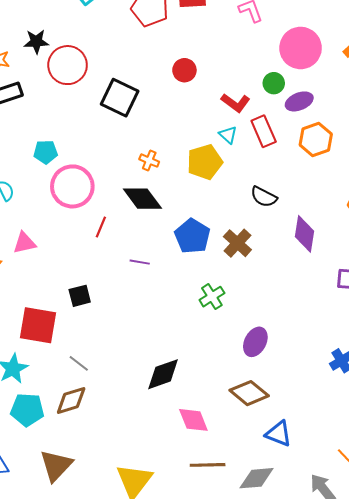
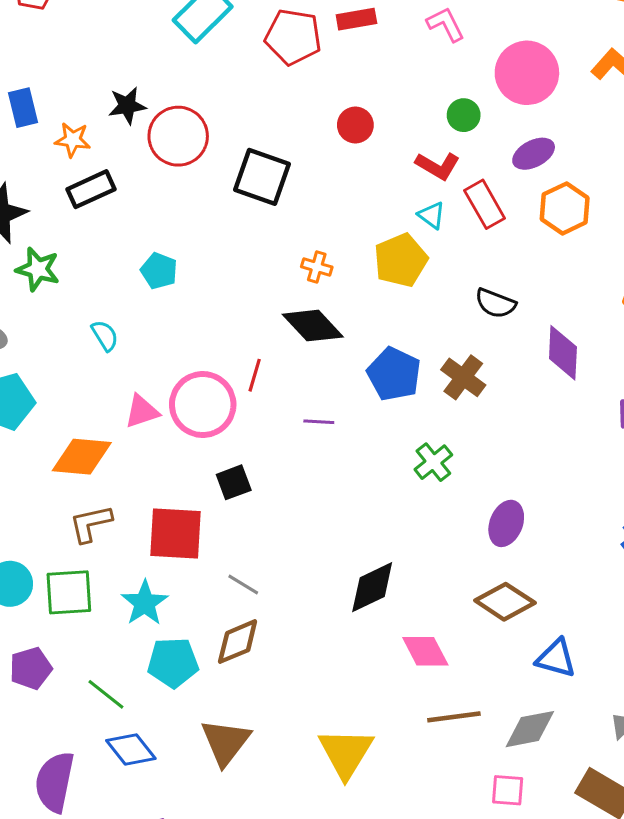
green circle: (274, 83) -> (464, 115), moved
cyan pentagon: (46, 152) -> (159, 271), turned 30
pink circle: (72, 186) -> (203, 405), moved

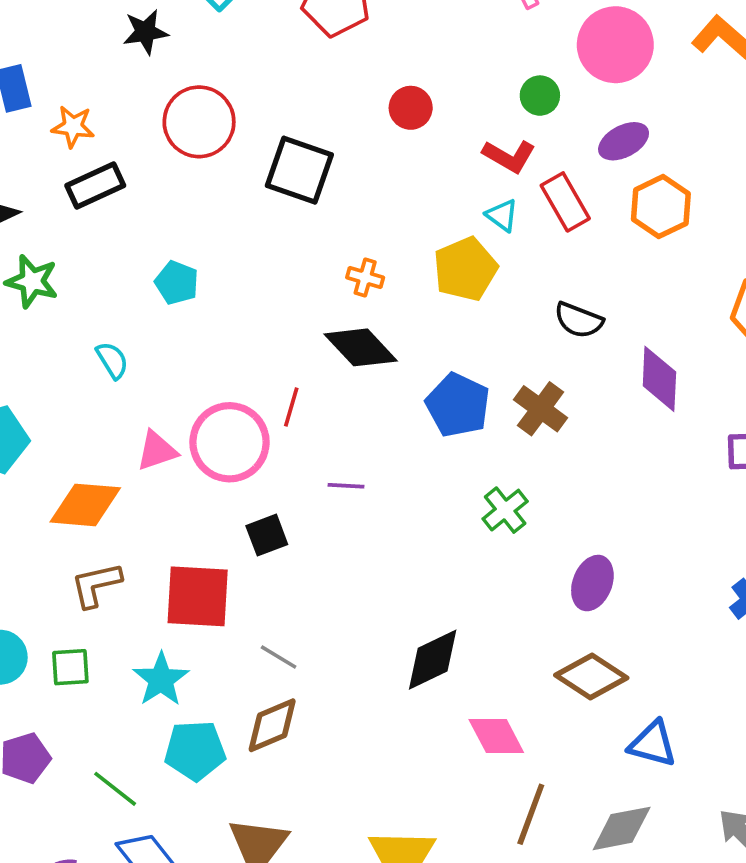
black star: (127, 106) -> (145, 32), moved
purple line: (319, 422) -> (346, 486), moved
green square: (69, 592) -> (70, 667), size x0.7
brown line: (454, 717) -> (531, 814), turned -62

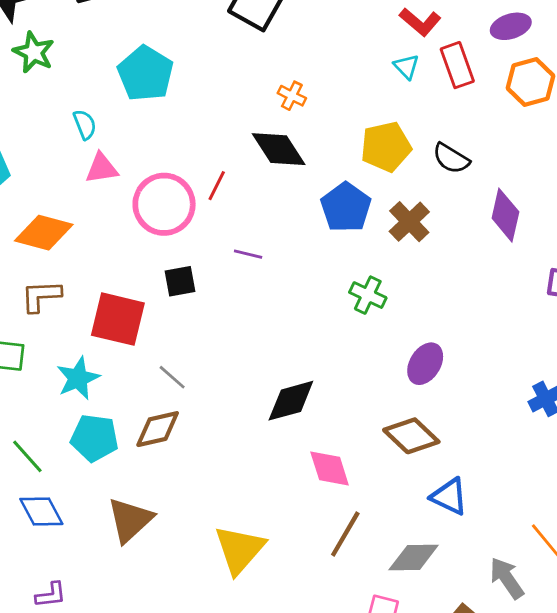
yellow pentagon: (465, 269) -> (386, 147), moved
cyan pentagon: (177, 283) -> (145, 74), size x1.6
pink triangle: (157, 451) -> (102, 168), moved
green cross: (505, 510) -> (368, 295), turned -36

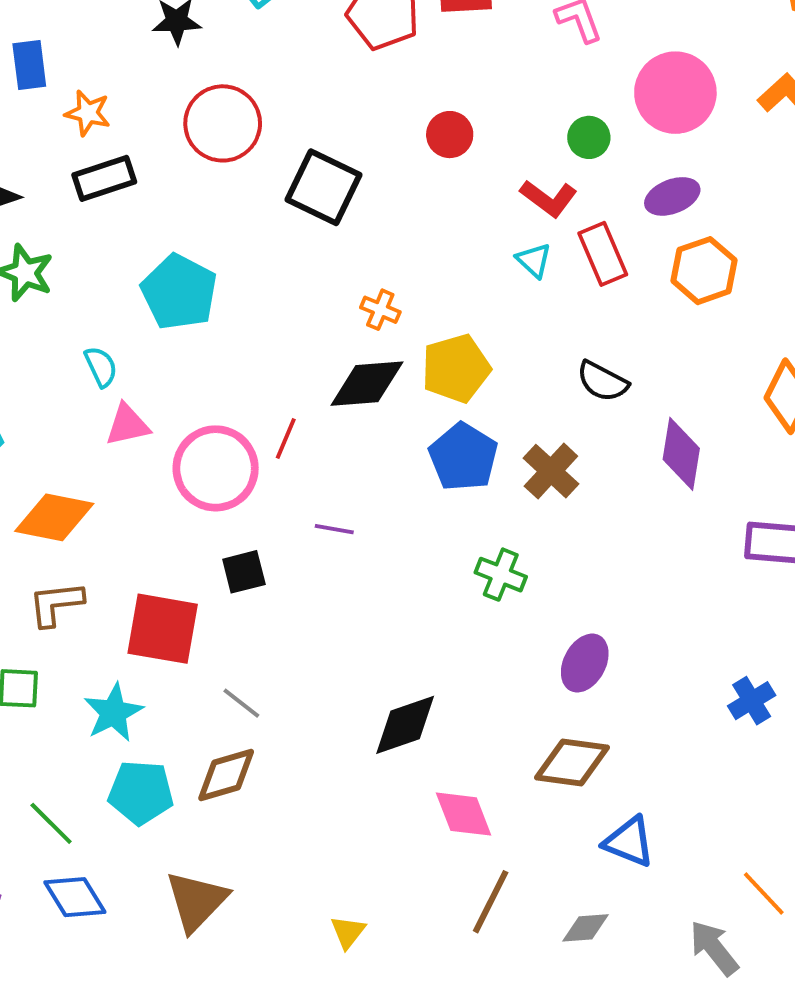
yellow pentagon: (386, 147) -> (456, 368), moved
black diamond: (279, 149) -> (367, 384), turned -58
brown diamond: (411, 436) -> (572, 762), turned -32
yellow triangle: (240, 550) -> (348, 932), size x0.5
gray diamond: (414, 558) -> (586, 928), size x0.7

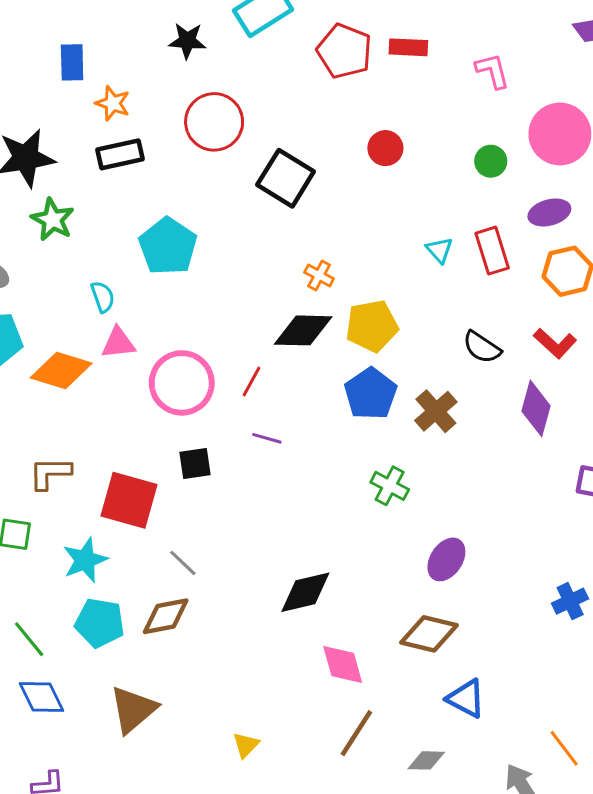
red L-shape: (549, 198) -> (555, 343), moved
red line: (286, 438) -> (251, 382), moved
orange diamond: (54, 517) -> (61, 371), moved

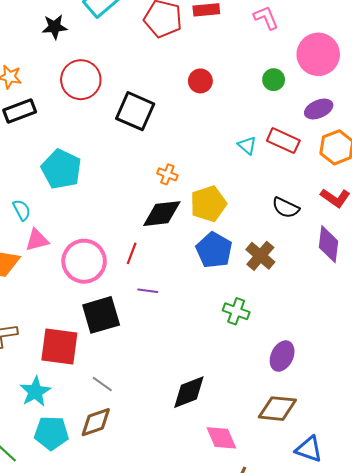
red rectangle: (492, 251) -> (283, 141), turned -40
black square: (195, 464) -> (101, 315), size x1.6

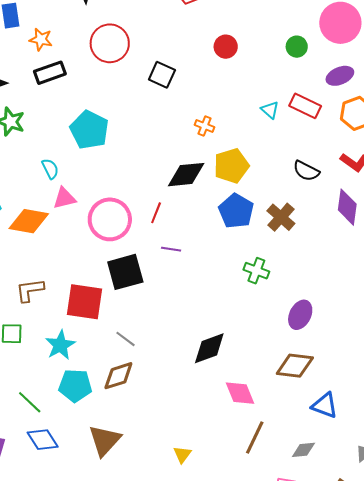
black square: (135, 111) -> (162, 75), size x0.7
orange cross: (167, 174) -> (204, 126), moved

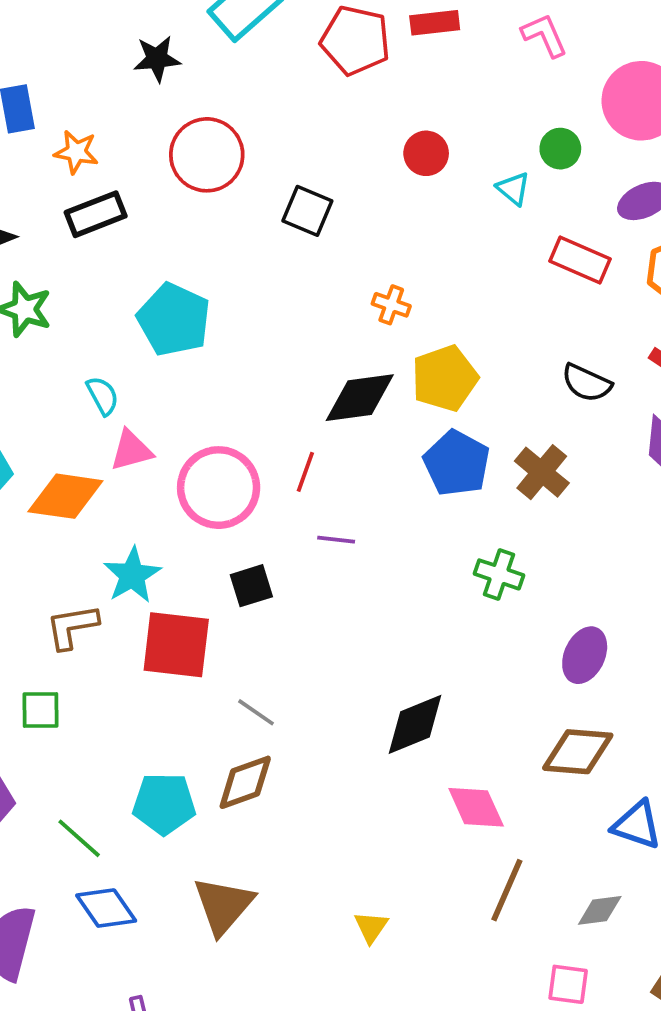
cyan triangle: (270, 110) -> (513, 189), moved
black square: (125, 272) -> (251, 586), size x0.6
cyan star: (60, 345) -> (132, 575), moved

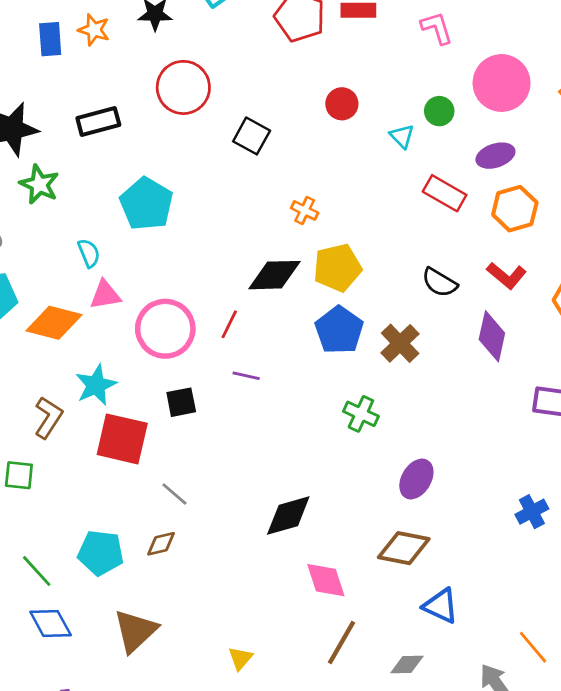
orange star: (76, 152) -> (94, 30), moved
brown L-shape: (72, 627) -> (48, 417), turned 126
brown diamond: (245, 782) -> (161, 544), size x0.7

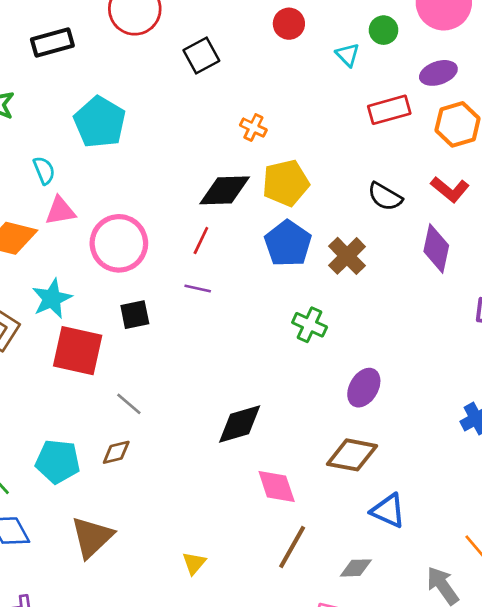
black square: (252, 136) -> (201, 55), turned 33
red rectangle: (445, 193) -> (389, 110), turned -45
red line: (229, 324) -> (201, 241), moved

